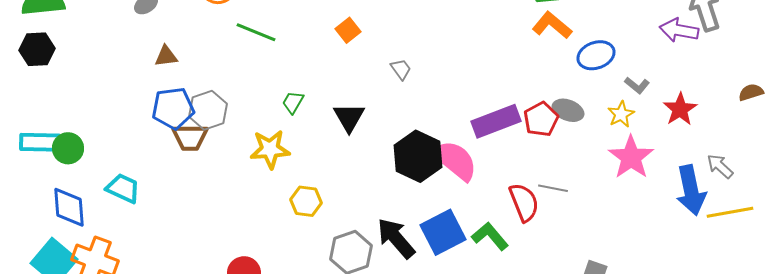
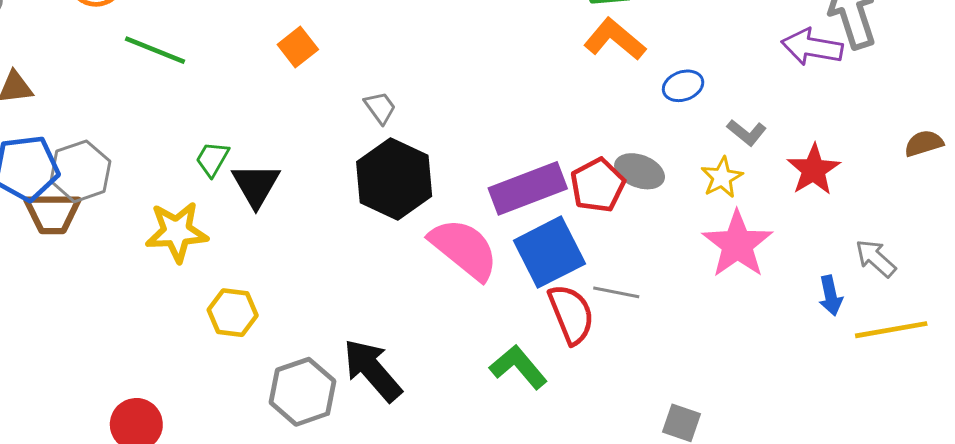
blue ellipse: (596, 55) -> (683, 86), size x0.7
black triangle: (349, 117) -> (256, 185), moved
black hexagon: (418, 156) -> (394, 179), moved
blue arrow: (691, 190) -> (831, 296), size x0.5
blue square: (443, 232) -> (549, 252), moved

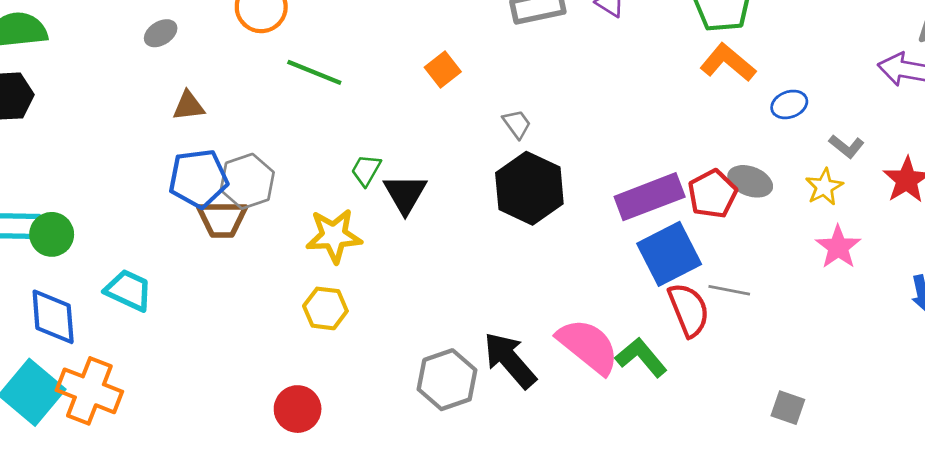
pink star: (737, 244) -> (838, 247), size x0.7
pink semicircle: (464, 249) -> (588, 346), moved
yellow hexagon: (233, 313) -> (325, 308), moved

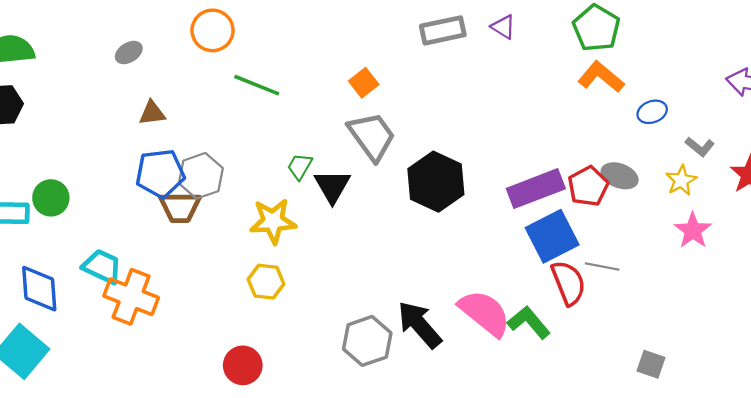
gray trapezoid: (517, 124) -> (372, 136), moved, size x2.0
green circle: (52, 234) -> (51, 198), moved
orange cross: (89, 391) -> (131, 297), moved

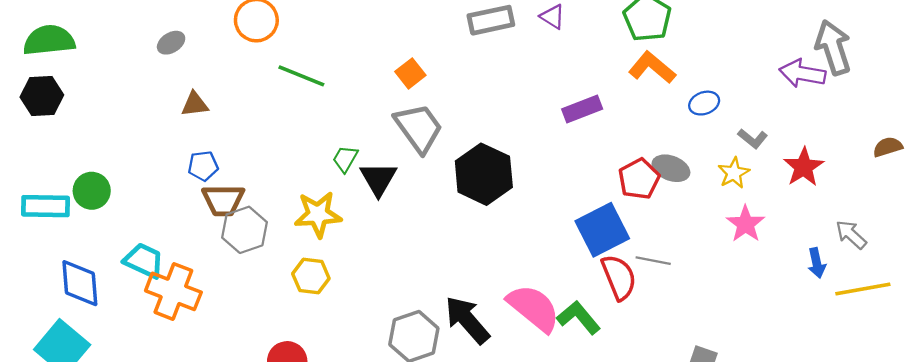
blue pentagon: (160, 173) -> (203, 166), size x0.6
gray hexagon: (201, 176) -> (244, 230), moved
purple rectangle: (536, 189) -> (582, 109), moved, size x0.7

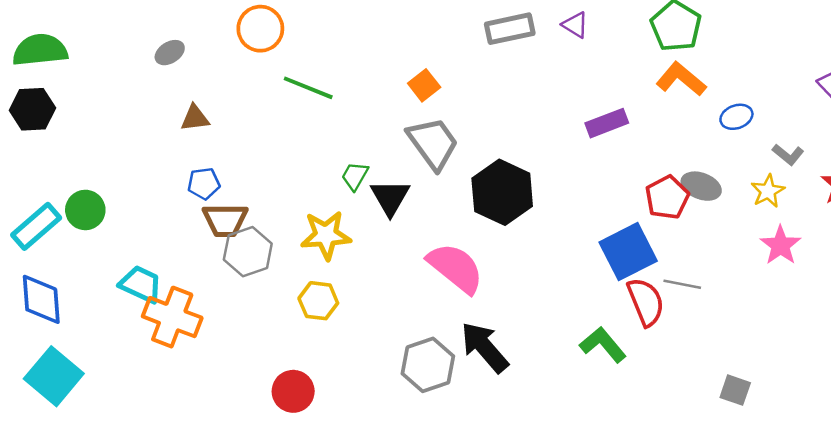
cyan rectangle: (45, 206) -> (36, 226), turned -42
blue diamond: (80, 283) -> (41, 299), moved
pink semicircle: (534, 308) -> (456, 268), moved

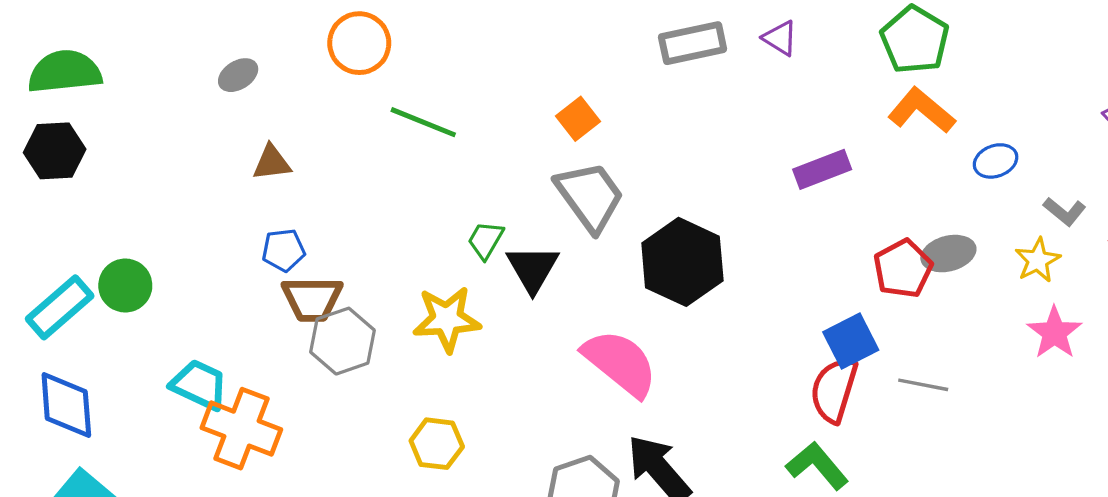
gray ellipse: (701, 186) -> (948, 254), turned -36
blue square: (628, 252) -> (851, 341), size x0.7
yellow hexagon: (318, 301) -> (437, 444), moved
red semicircle: (646, 302) -> (834, 390), moved, turned -141

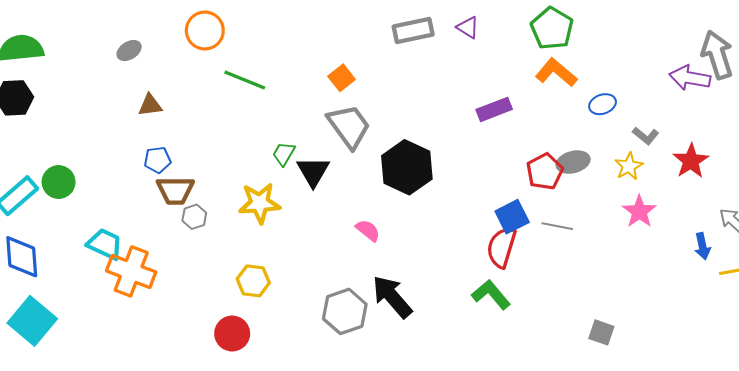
gray hexagon: (342, 341) -> (194, 217), size x0.6
pink semicircle: (620, 363) -> (368, 230), size x0.5
gray line: (923, 385) -> (557, 226), moved

